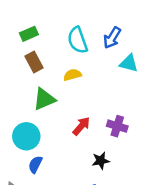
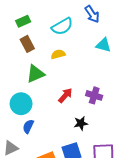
blue arrow: (112, 38) -> (92, 14), moved, turned -66
cyan semicircle: (78, 40) -> (62, 26), turned -100

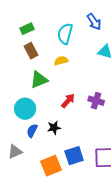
cyan semicircle: (62, 26) -> (65, 34), turned 135
black star: (81, 123) -> (54, 128), moved

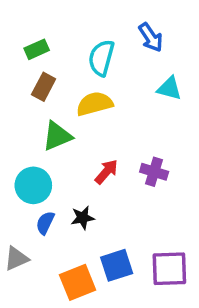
brown rectangle: (31, 51) -> (44, 87), turned 56
yellow semicircle: (61, 61) -> (95, 104), size x1.5

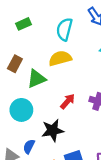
brown rectangle: (44, 87) -> (15, 64), moved
black star: (83, 218) -> (53, 130), size x1.5
blue semicircle: (45, 223) -> (29, 147), moved

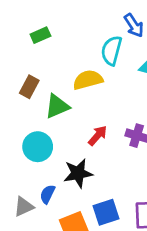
cyan semicircle: (64, 29) -> (112, 50), moved

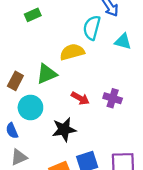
brown rectangle: (29, 87) -> (15, 81), moved
red arrow: (98, 136) -> (80, 98), turned 78
blue semicircle: (47, 194) -> (12, 131), moved, turned -49

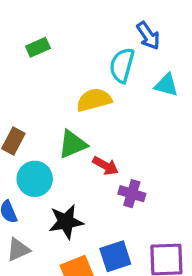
green triangle: (47, 74) -> (73, 144), moved
purple cross: (113, 98) -> (132, 194), moved
black star: (64, 129) -> (66, 222), moved

